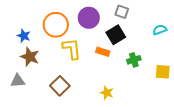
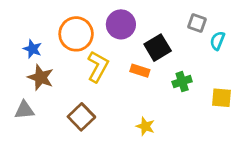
gray square: (122, 12) -> (197, 23), moved
cyan semicircle: (160, 30) -> (217, 41), turned -48
yellow L-shape: (72, 49) -> (98, 67), turned 35

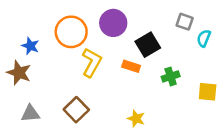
brown star: (41, 77) -> (19, 73), moved
gray triangle: (24, 110) -> (30, 113), moved

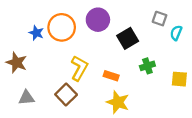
blue star: (30, 46) -> (36, 33), moved
yellow L-shape: (92, 62) -> (79, 68), moved
orange rectangle: (131, 66) -> (111, 76), moved
yellow star: (136, 119) -> (118, 102), size x1.5

